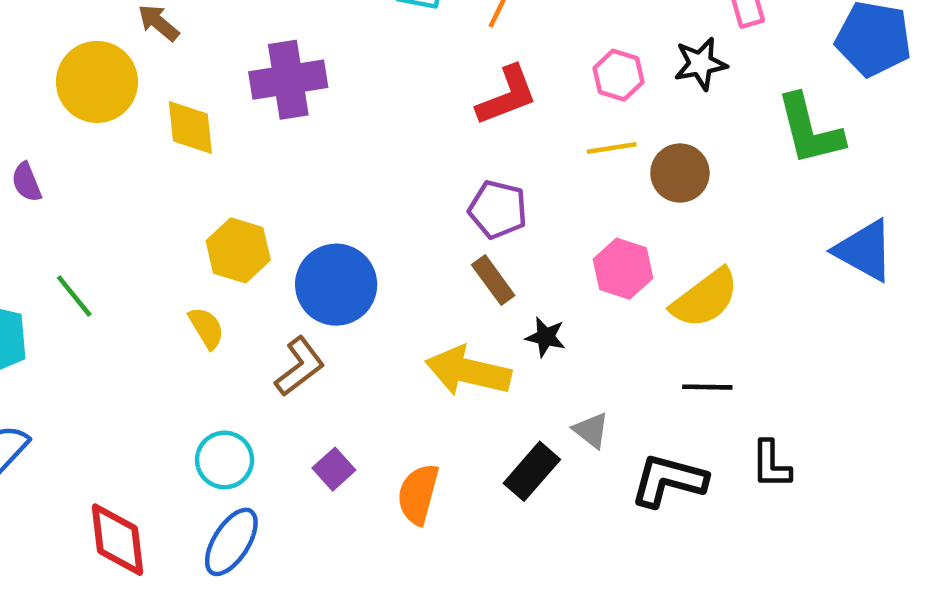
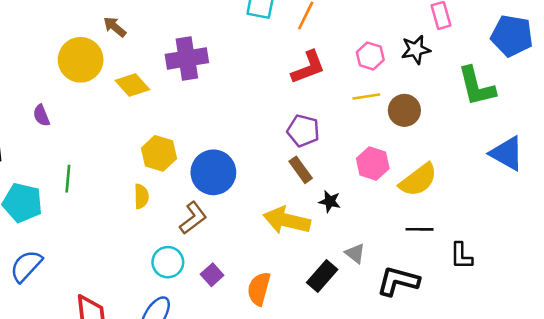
yellow diamond: (190, 127) -> (132, 85), turned -36
green line: (74, 296) -> (68, 179), turned 44
yellow semicircle: (206, 328) -> (141, 196), turned 30
cyan circle: (225, 460) -> (168, 262), moved
black L-shape: (771, 464) -> (461, 256), moved

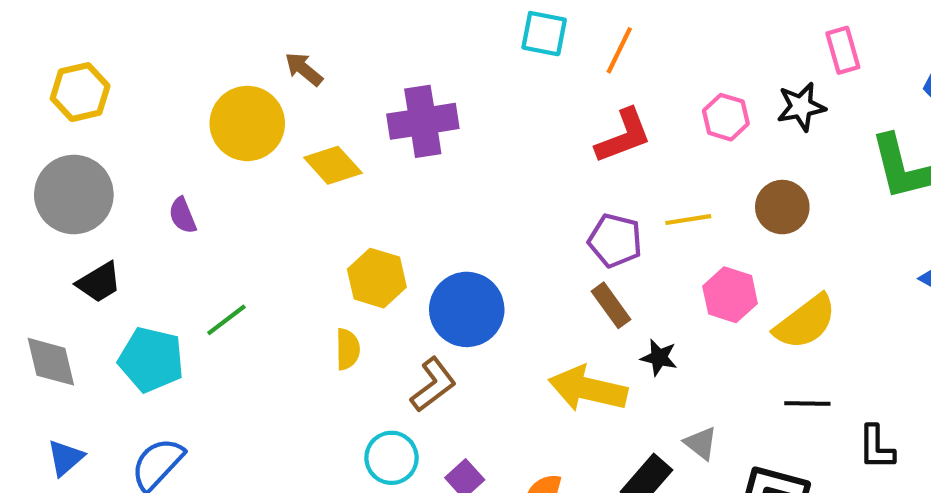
yellow line: (366, 96) -> (688, 220), moved
green line: (68, 179) -> (226, 320), turned 48

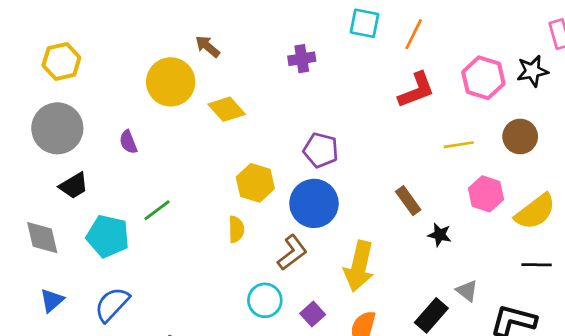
pink hexagon: (726, 117) -> (483, 78), size x1.4
purple cross: (423, 121) -> (302, 59), moved, size x0.6
purple pentagon: (615, 240) -> (321, 150), moved
yellow arrow: (588, 389) -> (359, 266), moved, turned -90

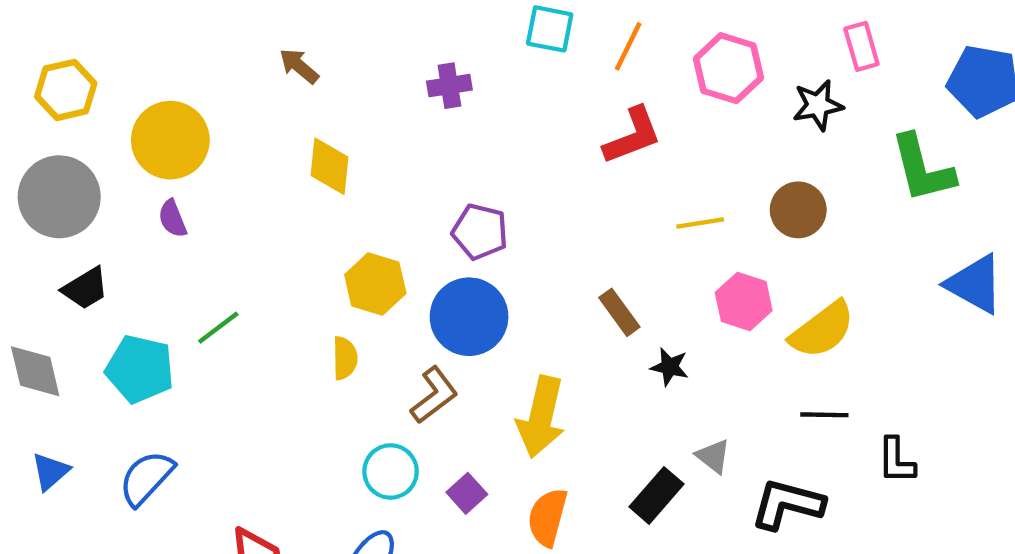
pink hexagon: (483, 78) -> (728, 68), moved
yellow circle: (171, 82) -> (170, 140), moved
yellow diamond: (227, 109) -> (329, 166), turned 48

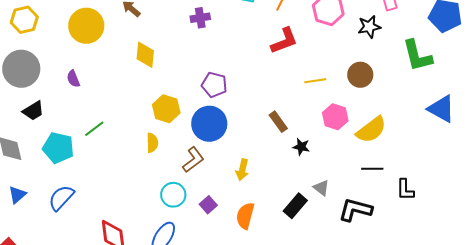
yellow circle: (170, 140) -> (86, 26), moved
yellow arrow: (541, 417) -> (242, 170), size x0.6

